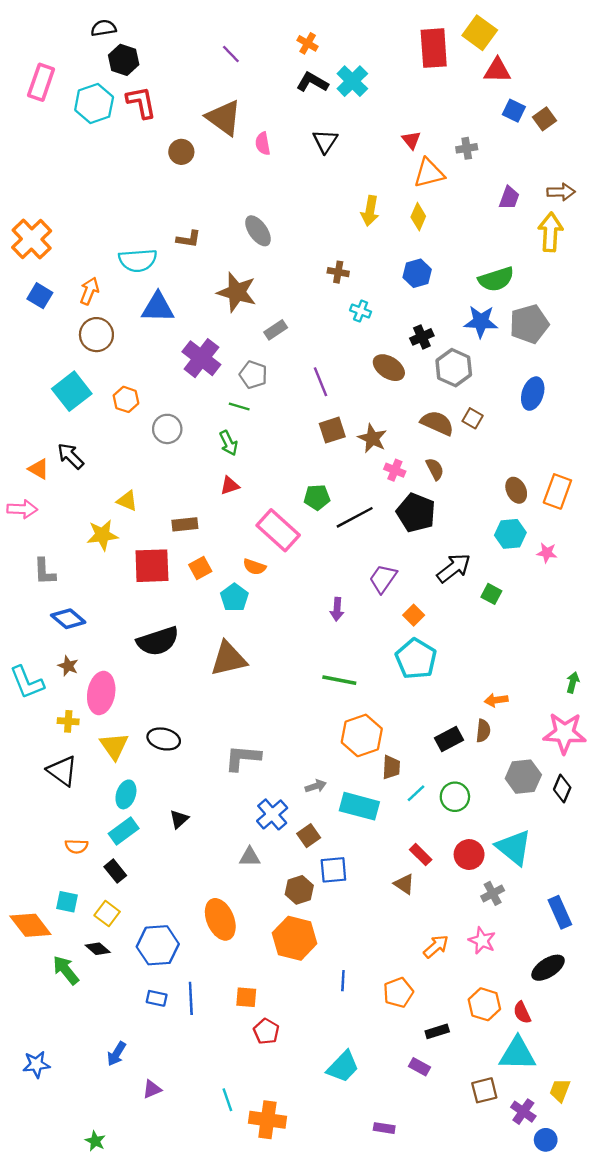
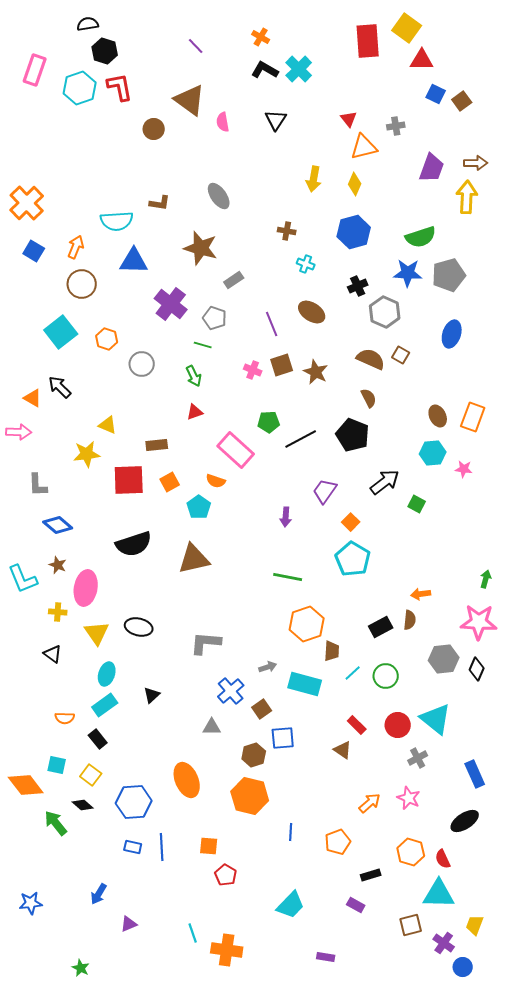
purple trapezoid: (509, 198) -> (432, 168), size x1.4
blue hexagon: (417, 273) -> (354, 232), size x1.4
brown ellipse: (389, 368) -> (312, 312), moved
pink cross: (395, 470) -> (253, 370), moved
black triangle: (62, 771) -> (53, 654), size x0.7

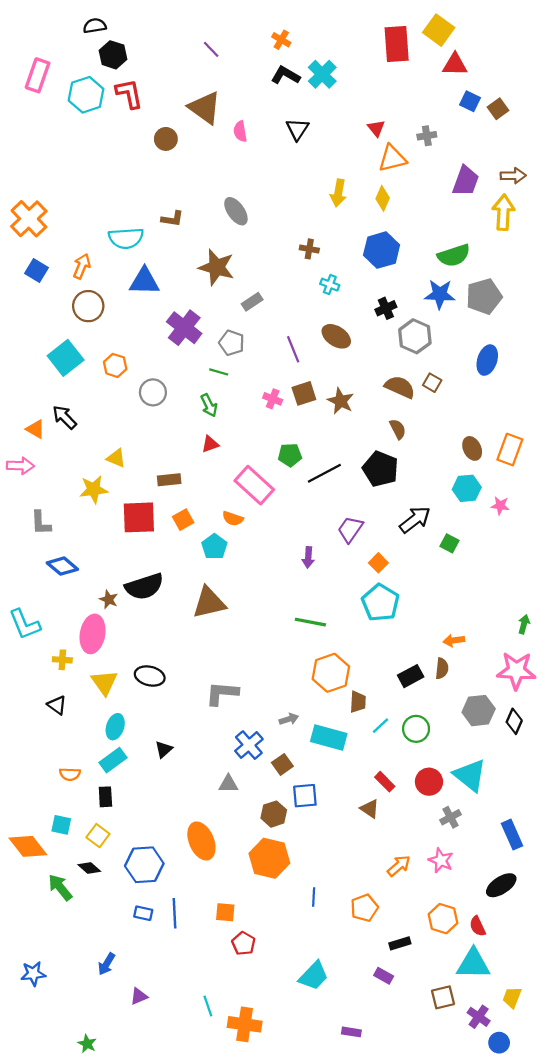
brown star: (58, 565) -> (109, 599), moved
black rectangle: (98, 739) -> (105, 797), turned 36

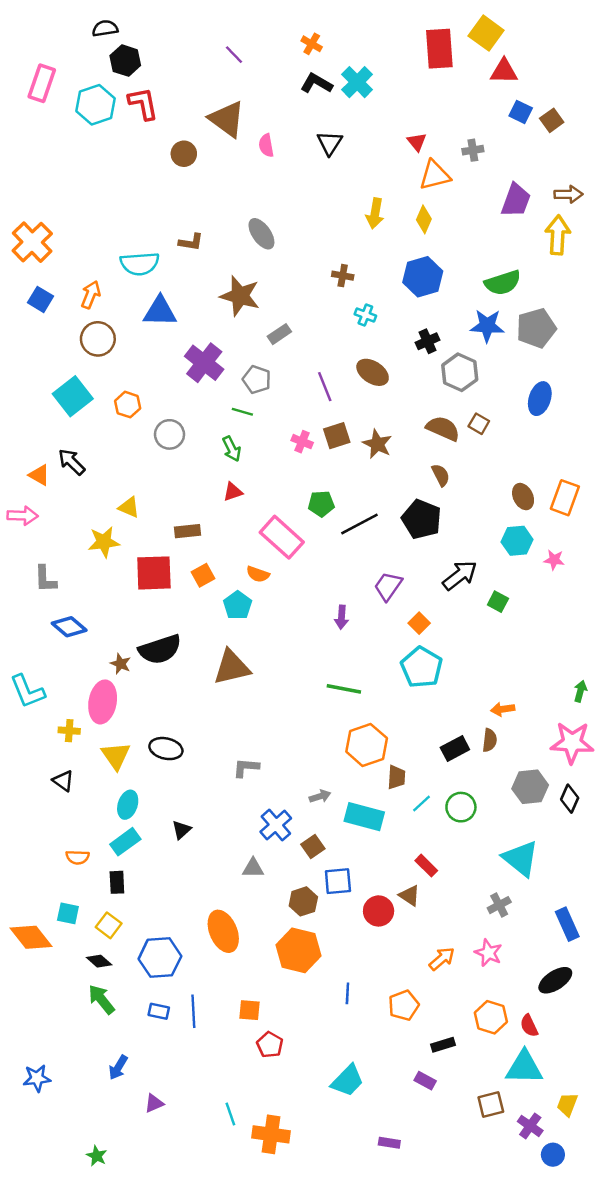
gray L-shape: (222, 693) -> (246, 768), size x0.7
red circle: (429, 782) -> (379, 911), moved
green arrow: (60, 887) -> (101, 999), moved

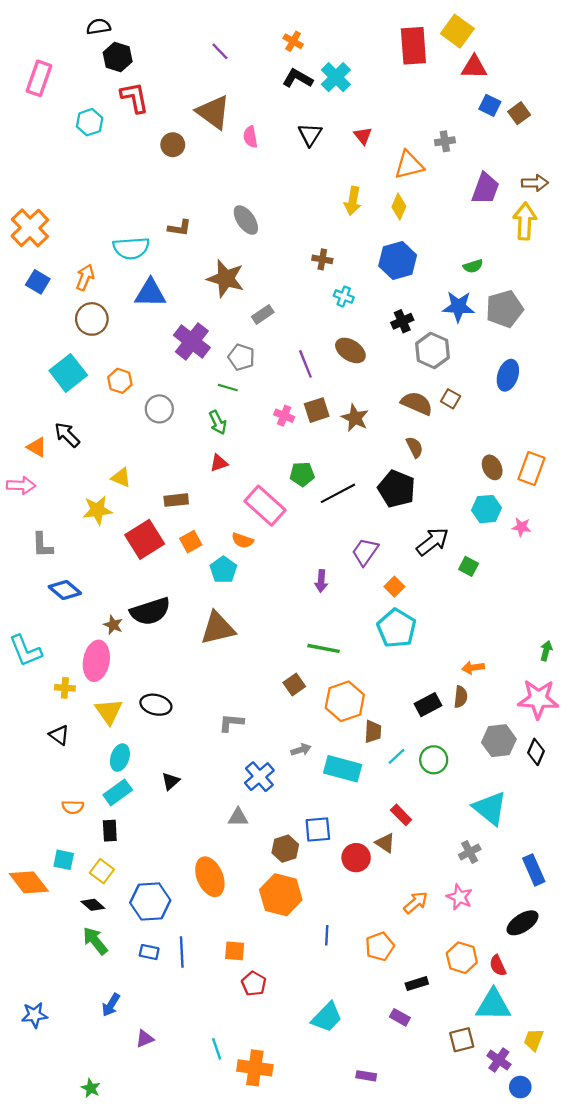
cyan hexagon: (95, 105) -> (90, 122), moved, size x0.7
red triangle: (417, 142) -> (363, 136), moved
green semicircle: (503, 283) -> (473, 266), size x0.6
red square: (154, 573) -> (145, 539), turned -30
brown square: (313, 846) -> (294, 684), moved

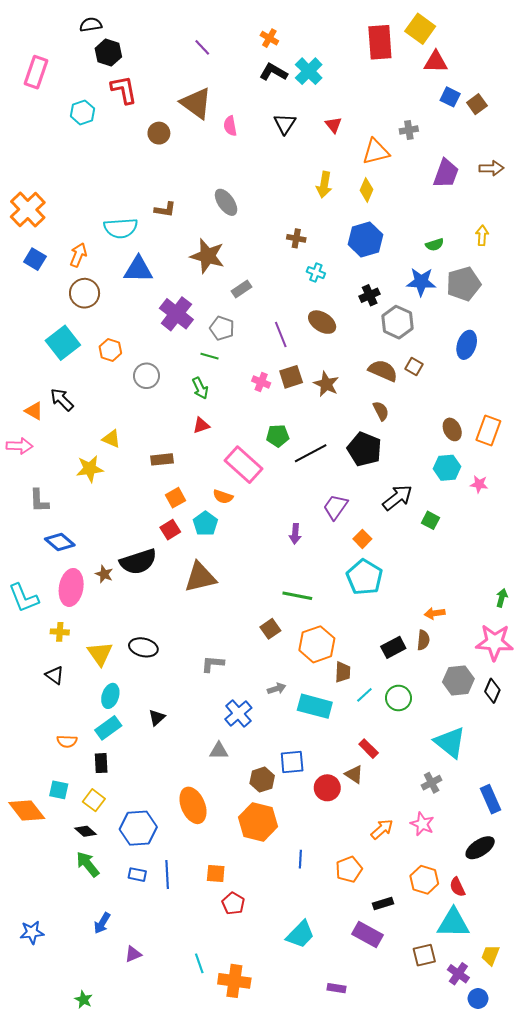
yellow arrow: (525, 221) -> (482, 235), moved, size x0.6
red square: (145, 539) -> (170, 530), moved, size x0.6
pink ellipse: (96, 661) -> (71, 587), moved
purple rectangle: (400, 1017) -> (368, 934), size x1.6

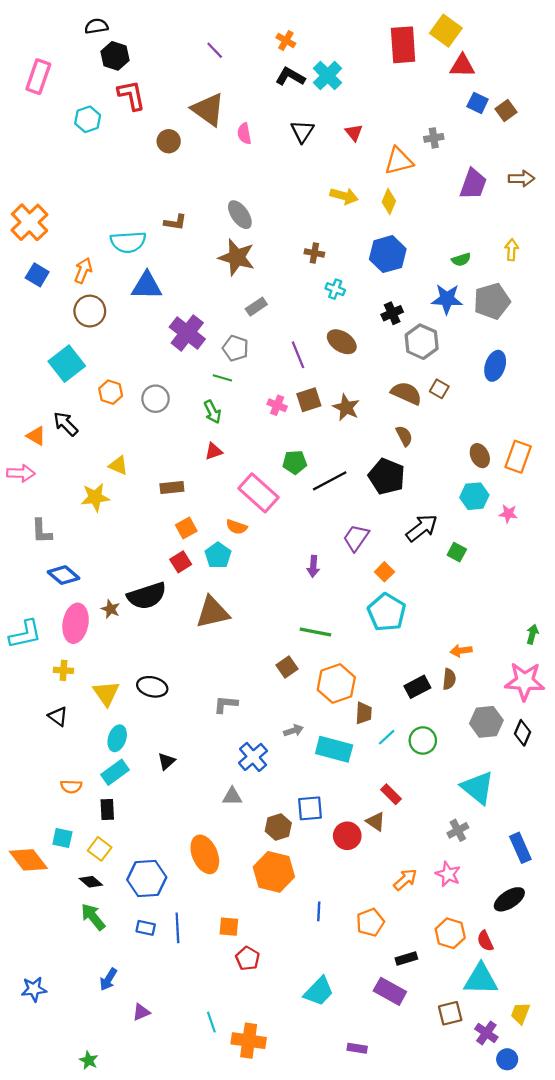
yellow arrow: (324, 185) -> (344, 196), turned -85
brown star: (207, 256) -> (237, 257), moved
orange hexagon: (110, 350) -> (111, 392), moved
cyan L-shape: (24, 598) -> (25, 634), turned -80

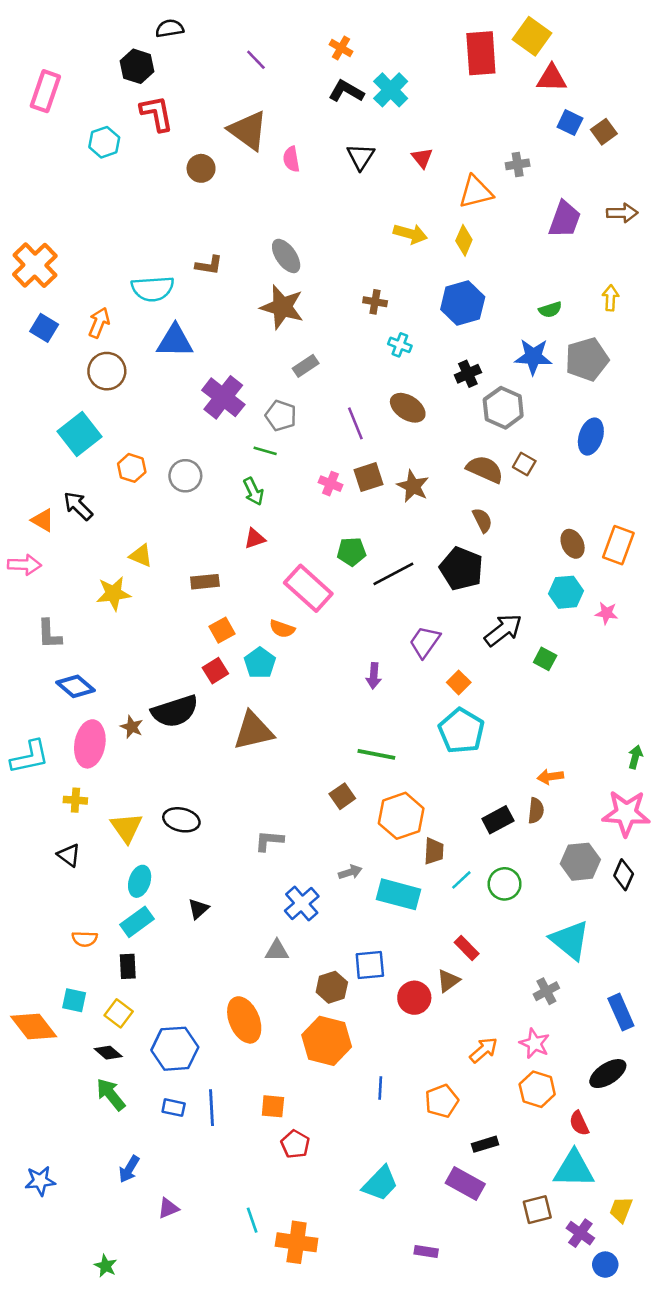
black semicircle: (96, 26) -> (170, 28), moved
brown triangle: (376, 822) -> (448, 981), turned 50
orange hexagon: (450, 933) -> (537, 1089), moved

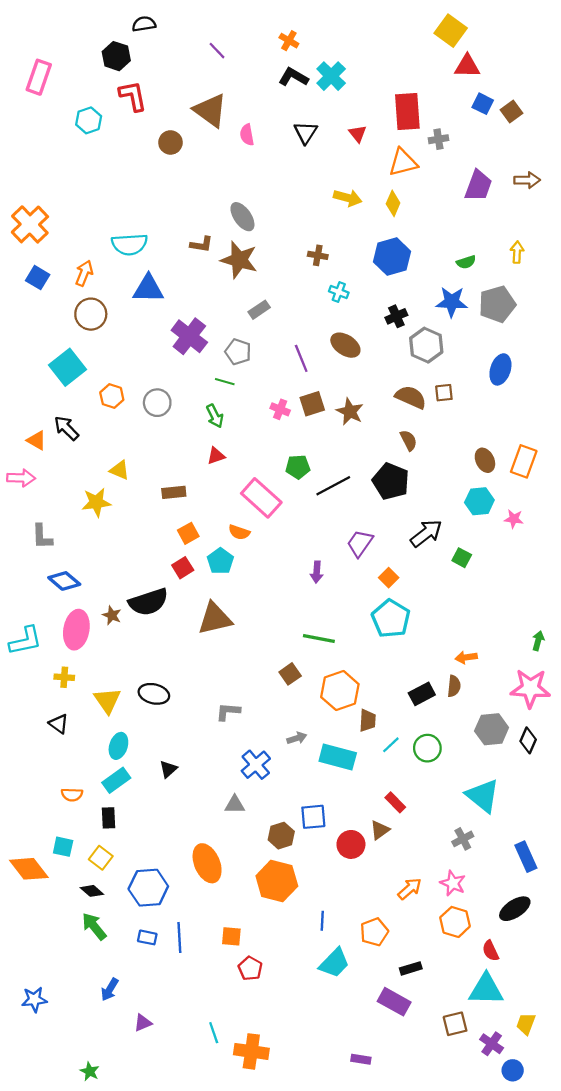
red rectangle: (481, 53) -> (407, 111), moved
brown L-shape: (209, 265) -> (202, 244), moved
brown square: (524, 464) -> (444, 393), turned -36
cyan trapezoid: (380, 1183) -> (334, 963), moved

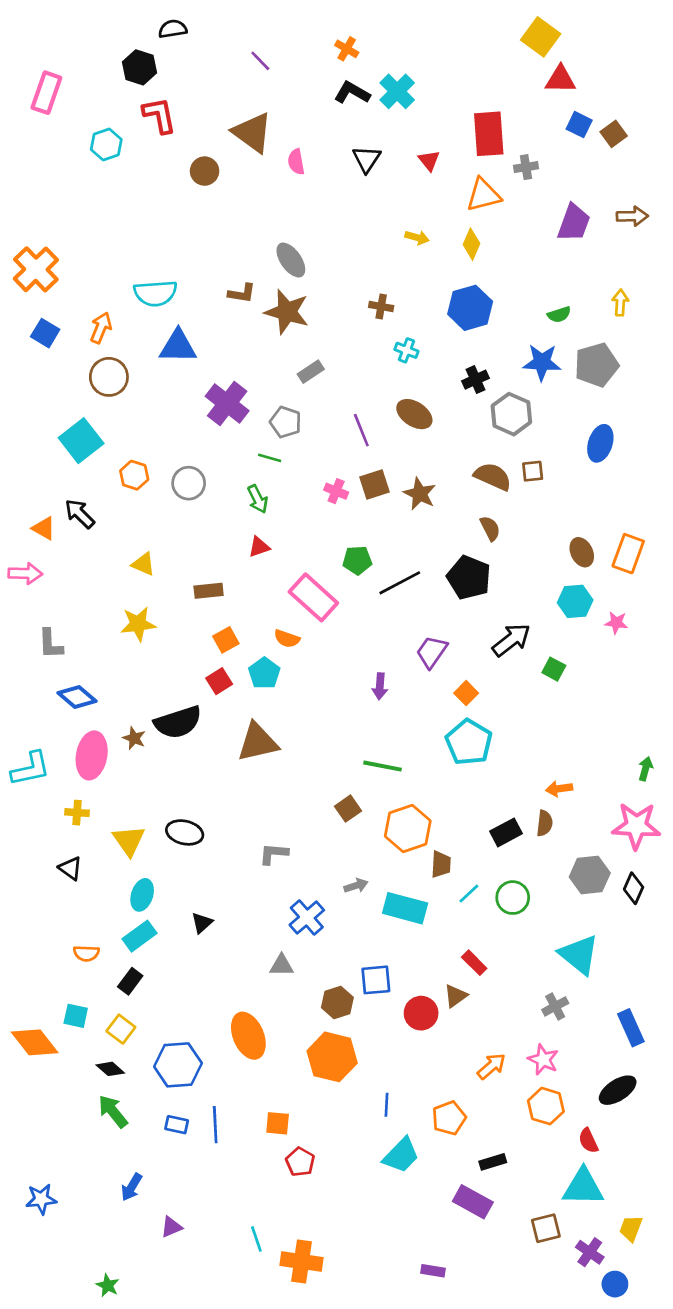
yellow arrow: (348, 198) -> (417, 237), size x0.7
yellow star: (96, 502) -> (138, 624), moved
black rectangle: (108, 818) -> (130, 981), turned 40

